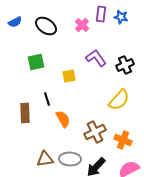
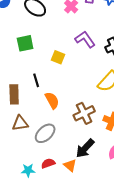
yellow square: (69, 76) -> (58, 57), turned 32
brown triangle: (45, 159) -> (20, 123), moved
gray ellipse: (70, 159) -> (45, 133), moved, turned -45

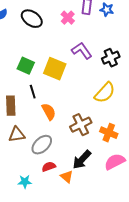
green square: (25, 43) -> (26, 66), moved, turned 36
yellow square: (58, 57) -> (55, 69), size x1.6
red semicircle: (48, 163) -> (49, 167), moved

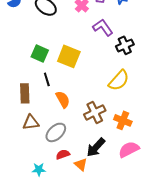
purple L-shape: (82, 51) -> (103, 27), moved

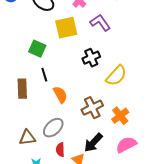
black cross: (125, 45) -> (91, 58), moved
yellow square: (69, 56) -> (66, 28), moved, turned -35
orange cross: (123, 120) -> (120, 116), turned 30
brown triangle: (31, 122) -> (27, 138), moved
red semicircle: (63, 154) -> (60, 150), turned -72

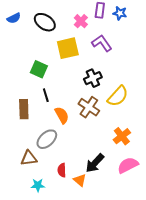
brown cross: (92, 108) -> (89, 107), moved, turned -30
gray ellipse: (53, 128) -> (47, 139), moved

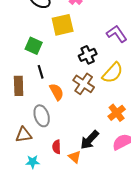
purple L-shape: (102, 43) -> (117, 34), moved
gray ellipse: (47, 139) -> (42, 116), turned -65

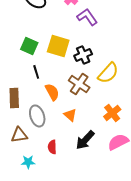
yellow square: (63, 25) -> (58, 46), moved, turned 30
purple L-shape: (117, 34) -> (87, 17), moved
brown rectangle: (19, 86) -> (14, 98), moved
orange triangle: (75, 157) -> (70, 115), moved

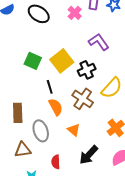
purple L-shape: (87, 17) -> (99, 42), moved
yellow square: (58, 46) -> (62, 61), turned 35
black line: (36, 72) -> (50, 87), moved

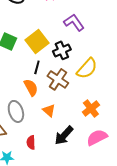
black line: (50, 87) -> (37, 67), moved, turned 32

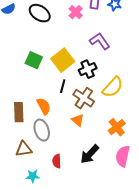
orange semicircle: (31, 87) -> (44, 106), moved
orange triangle: (49, 110) -> (78, 120), moved
pink semicircle: (97, 137) -> (123, 156), turned -50

